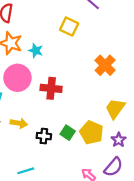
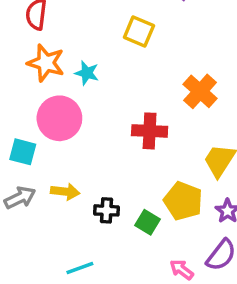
red cross: (51, 88) -> (150, 131), moved
green square: (68, 133) -> (147, 222), moved

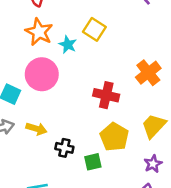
yellow square: (139, 32) -> (94, 29), moved
yellow pentagon: (183, 201) -> (114, 137), moved
green square: (147, 222) -> (93, 162), turned 36

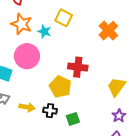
orange cross: (148, 73) -> (108, 31), moved
yellow arrow: (36, 129) -> (27, 107), moved
yellow pentagon: (114, 137) -> (60, 87), moved

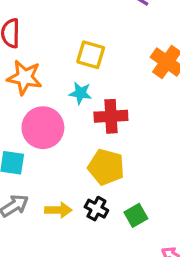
cyan star: (44, 31) -> (80, 93), moved
red cross: (78, 67) -> (111, 116), moved
black cross: (50, 111) -> (96, 209), turned 32

